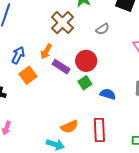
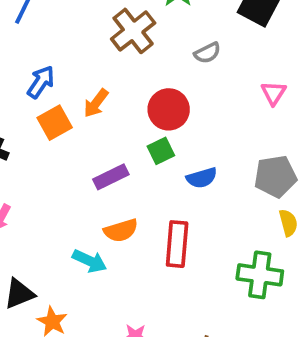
orange arrow: (46, 51) -> (96, 103), moved
purple rectangle: (61, 67) -> (111, 177), moved, turned -66
blue semicircle: (108, 94) -> (202, 178), turned 140

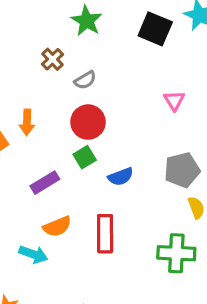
brown cross: (133, 31) -> (53, 59), size x0.6
gray semicircle: (207, 53) -> (85, 80), moved
orange arrow: (96, 103) -> (27, 122), turned -30

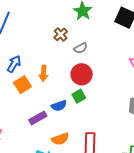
blue semicircle: (121, 177) -> (59, 106), moved
purple rectangle: (45, 183) -> (38, 118), moved

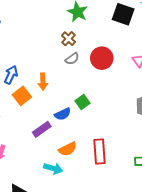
brown cross: (61, 34) -> (68, 39), moved
gray semicircle: (81, 48) -> (72, 59), moved
red circle: (82, 74) -> (102, 58), moved

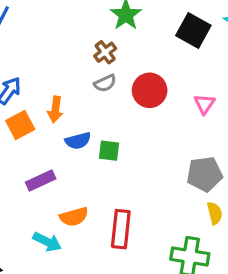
green square: (83, 102) -> (109, 151), turned 32
blue semicircle: (63, 114) -> (78, 141), moved

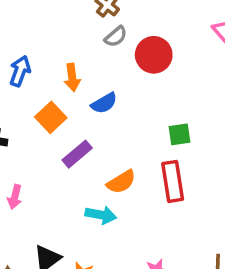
red circle: (150, 90) -> (154, 55), moved
orange square: (20, 125) -> (51, 117), moved
green square: (109, 151) -> (180, 134), moved

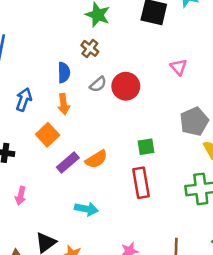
gray semicircle: (116, 37) -> (98, 84), moved
blue semicircle: (104, 103) -> (64, 73), moved, turned -60
orange semicircle: (121, 182) -> (96, 159), moved

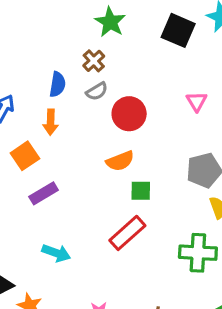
gray semicircle: (98, 84) -> (97, 91), moved
orange semicircle: (96, 159) -> (120, 161), moved
red rectangle: (141, 183) -> (127, 233), turned 48

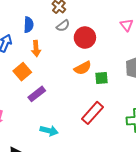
blue semicircle: (57, 84) -> (29, 25), moved
green square: (141, 191) -> (102, 78), moved

